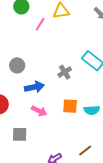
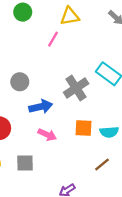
pink line: (40, 24) -> (53, 39), moved
gray cross: (65, 72) -> (76, 88), size x1.5
brown line: (85, 151) -> (102, 164), moved

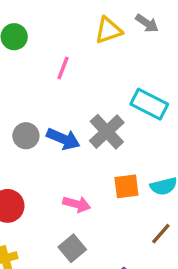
yellow triangle: (70, 16) -> (108, 30), moved
blue arrow: (41, 107) -> (63, 139), moved, turned 45
gray square: (25, 163) -> (72, 248), moved, turned -30

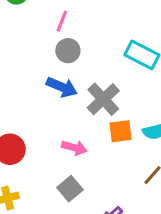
gray cross: (107, 132) -> (103, 99), moved
gray circle: (26, 136) -> (68, 51), moved

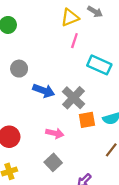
pink line: (62, 21) -> (74, 41), moved
gray circle: (68, 51) -> (19, 69), moved

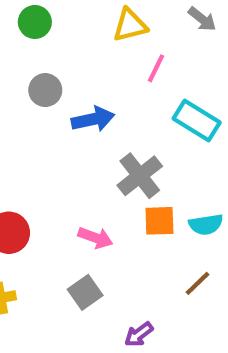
yellow triangle: (70, 18) -> (130, 25), moved
gray circle: (19, 69) -> (45, 90), moved
blue arrow: (44, 91) -> (93, 119), moved, turned -40

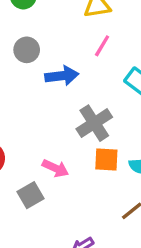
pink line: (156, 68) -> (102, 46), moved
gray square: (85, 292) -> (30, 195), moved

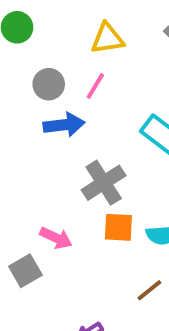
pink line: (102, 46) -> (95, 86), moved
gray circle: (27, 50) -> (49, 84), moved

